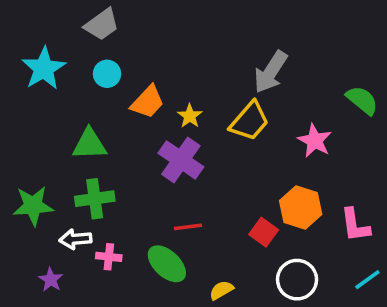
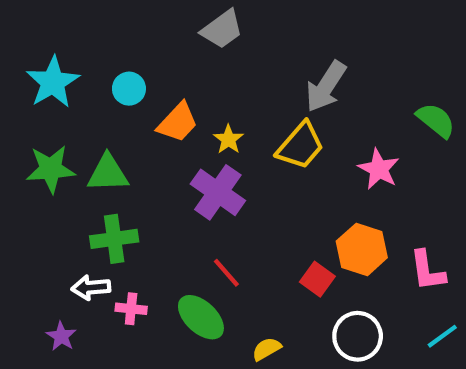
gray trapezoid: (102, 25) -> (222, 29), moved
green star: (33, 206) -> (51, 169), moved
red line: (188, 227) -> (226, 273), turned 56

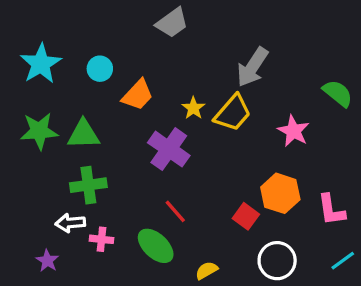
yellow star: (228, 139) -> (193, 108), moved

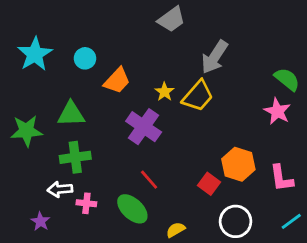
gray trapezoid: (172, 23) -> (171, 19), moved
green star: (39, 131) -> (26, 131), moved
pink star: (293, 131) -> (277, 111), moved

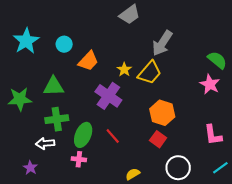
orange hexagon: (238, 164) -> (162, 113), moved
pink cross: (86, 203) -> (79, 159), moved
green ellipse: (132, 209) -> (83, 135), moved, turned 70

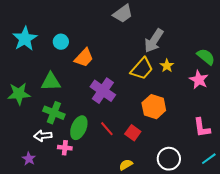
yellow star: (124, 70) -> (167, 66), moved
green cross: (57, 119) -> (54, 113), turned 30
red square: (158, 139) -> (133, 133), moved
pink cross: (79, 159) -> (65, 148), moved

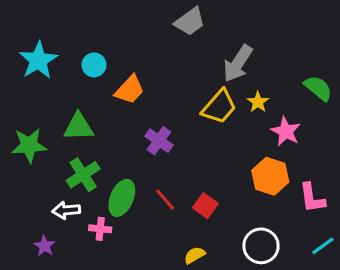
pink star: (199, 80) -> (286, 131), moved
purple cross: (103, 91) -> (159, 141), size x0.7
orange hexagon: (154, 107) -> (270, 176), moved
green cross: (54, 113) -> (83, 175), turned 35

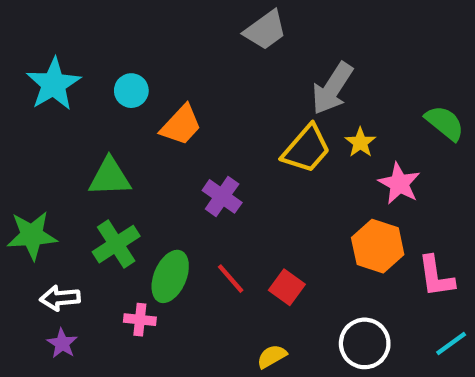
green star: (29, 145) -> (32, 235), moved
white arrow: (66, 210) -> (60, 298), moved

